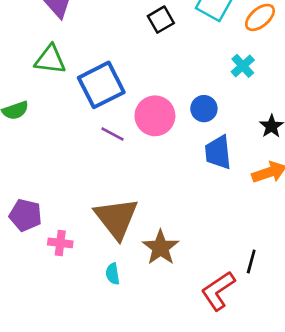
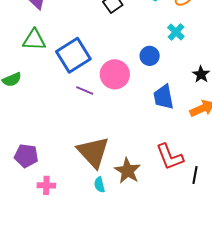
blue circle: (204, 109) -> (150, 56), moved
pink cross: (60, 243) -> (46, 185), moved
cyan semicircle: (113, 274) -> (99, 185), moved
red L-shape: (218, 291) -> (170, 157), moved, turned -72

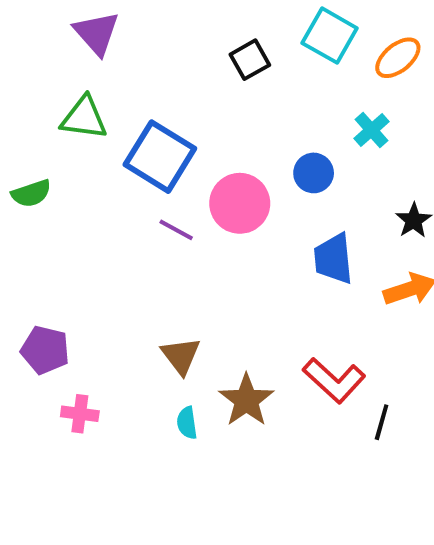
blue square: (73, 55) -> (160, 157), turned -32
brown triangle: (93, 152) -> (181, 356), size x0.6
red L-shape: (170, 157) -> (334, 380), turned -32

